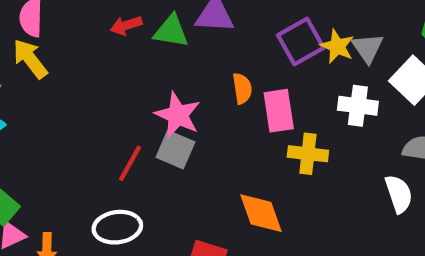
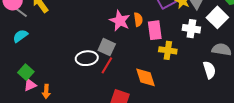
pink star: (178, 115) -> (120, 21), moved
red line: (130, 163) -> (107, 65), moved
white ellipse: (117, 227) -> (87, 58), moved

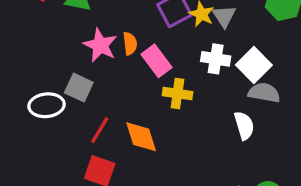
white square: (217, 17) -> (254, 65), moved
pink rectangle: (155, 30) -> (157, 61), turned -30
red line: (107, 65) -> (100, 130), moved

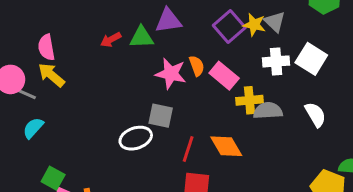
gray semicircle: (264, 93) -> (268, 111), moved

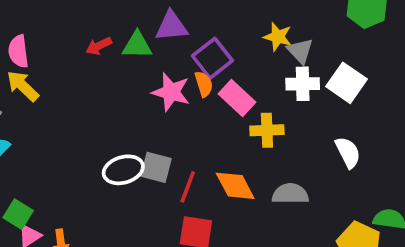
gray triangle: (275, 22) -> (300, 51), moved
purple square: (229, 27) -> (212, 58), moved
gray semicircle: (268, 111) -> (290, 194), moved
gray square: (161, 116) -> (156, 167), moved

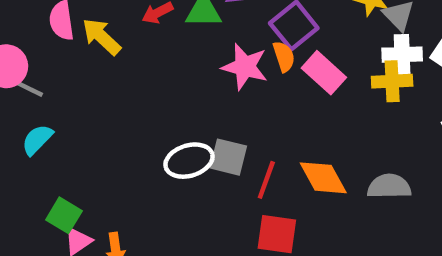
yellow arrow: (23, 86) -> (101, 37), moved
yellow cross: (267, 130) -> (392, 81), moved

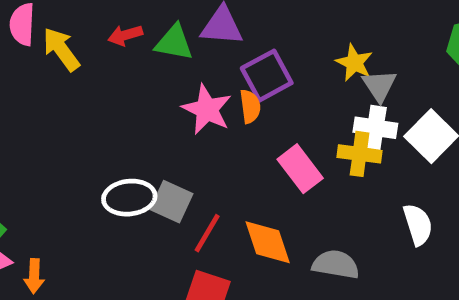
pink rectangle: (324, 73) -> (300, 169), moved

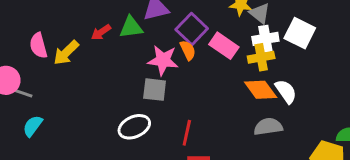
yellow arrow: (61, 49) -> (66, 53), turned -80
pink rectangle: (300, 169) -> (224, 46), moved
gray square: (171, 202) -> (155, 90), moved
white semicircle: (418, 225) -> (286, 91), moved
orange diamond: (268, 242) -> (261, 90), moved

